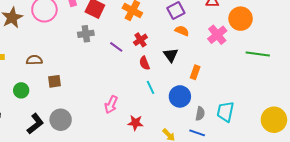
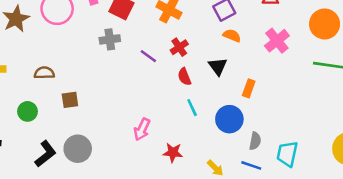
orange circle: (241, 19) -> (325, 24), moved
cyan trapezoid: (225, 112) -> (287, 154), moved

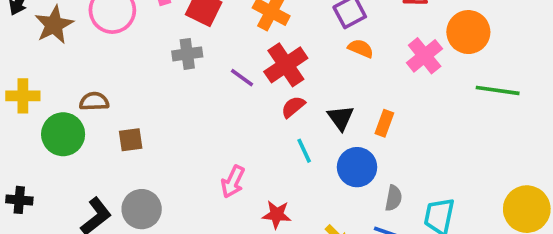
orange circle: (325, 24) -> (468, 32), moved
red cross: (179, 47) -> (286, 65), size x1.6
black triangle: (218, 66) -> (341, 118), moved
red semicircle: (184, 77) -> (293, 107), turned 72
green circle: (28, 111) -> (63, 134), moved, size x1.5

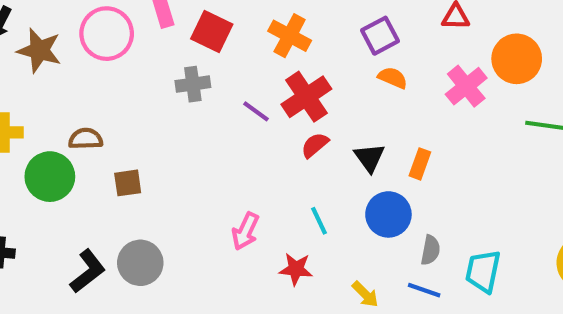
brown star: (54, 25) -> (39, 50), turned -30
cyan line: (304, 151) -> (319, 221), moved

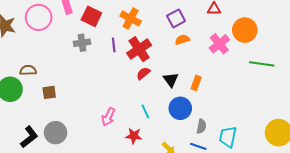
orange semicircle: (393, 78) -> (182, 40), turned -40
purple line: (256, 111) -> (114, 45), moved, turned 48

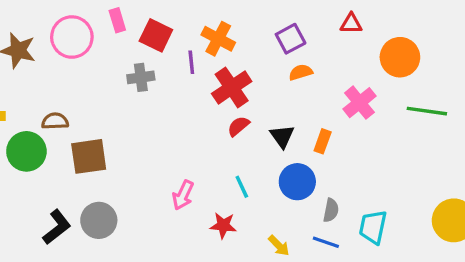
pink cross: (219, 44) -> (360, 103), moved
purple line: (114, 45) -> (191, 62), moved
brown square: (49, 92) -> (89, 156), size x1.6

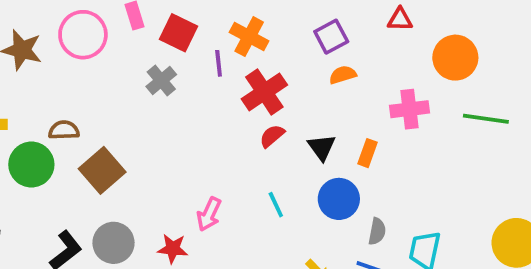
gray cross: (141, 77) -> (161, 81), turned -32
pink cross: (360, 103) -> (410, 109), turned 32
brown square: (89, 156) -> (102, 170), turned -33
red star: (223, 225) -> (173, 249), moved

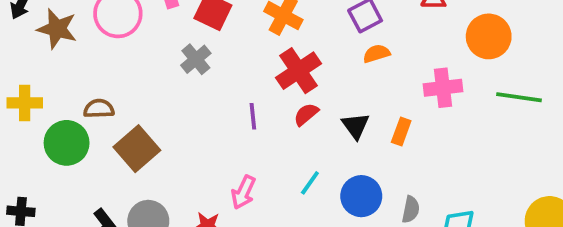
purple line: (219, 63) -> (253, 116), moved
blue circle: (339, 199) -> (361, 196), moved
cyan line: (276, 205) -> (310, 183), turned 60

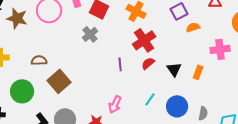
orange semicircle: (376, 54) -> (193, 27), moved
green circle: (67, 143) -> (22, 91), moved

